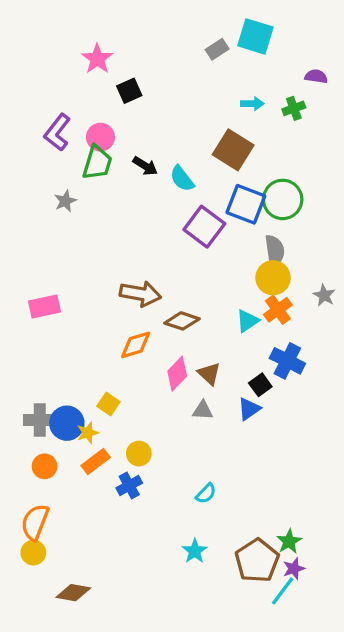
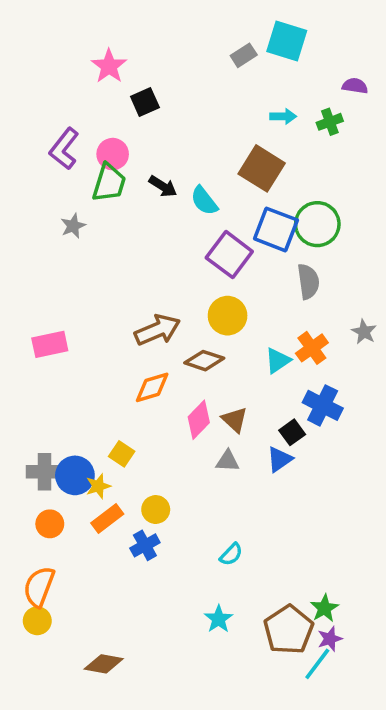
yellow circle: (273, 278) -> (228, 316), moved
brown arrow: (140, 294) -> (158, 330), turned -33
brown diamond: (73, 593) -> (104, 664), moved

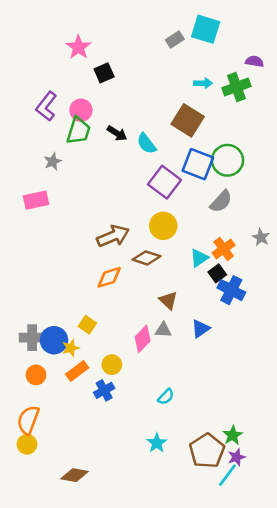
green cross: (330, 122) -> (236, 87), size x1.5
gray semicircle: (308, 282) -> (221, 201), turned 50
pink rectangle: (50, 344) -> (36, 200), moved
pink diamond: (199, 420) -> (143, 339), moved
black square: (292, 432) -> (217, 273), moved

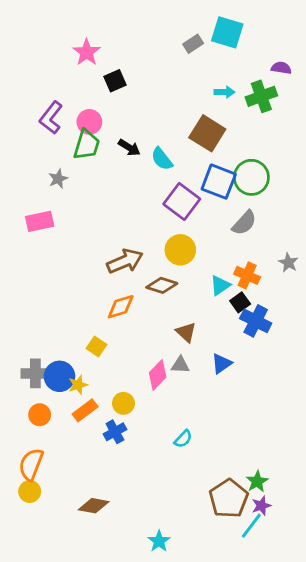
orange cross: (224, 249) -> (247, 275), turned -30
yellow square: (87, 325) -> (96, 346), moved
cyan star: (157, 443) -> (159, 541), moved
brown diamond: (75, 475) -> (94, 506), moved

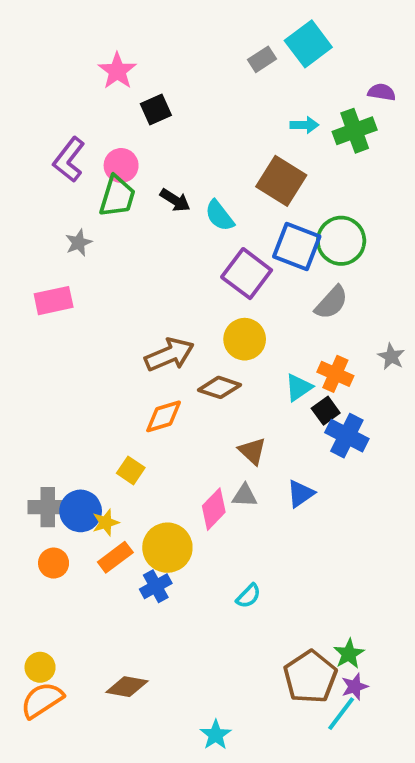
cyan square: (227, 32) -> (308, 44), turned 36
yellow circle: (123, 403) -> (167, 548), size x1.6
orange semicircle: (31, 464) -> (42, 700), moved, turned 36

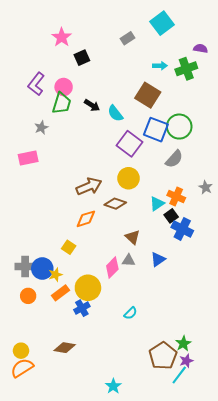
gray rectangle: (262, 59) -> (127, 38), moved
brown diamond: (127, 687) -> (65, 348), moved

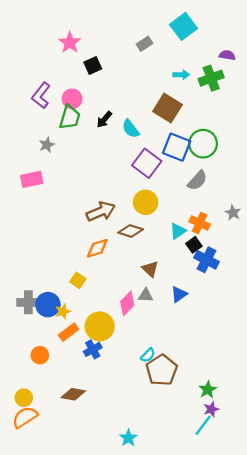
black arrow: (92, 105) -> (104, 120), turned 98
orange circle: (28, 296) -> (40, 355), moved
brown pentagon: (163, 356) -> (162, 370), moved

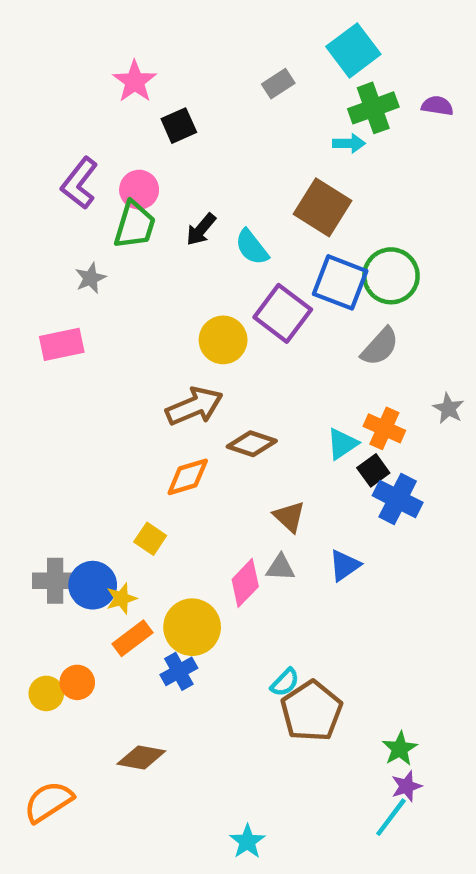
green cross: (211, 78) -> (373, 108), moved
yellow circle: (146, 202) -> (223, 340), moved
yellow circle: (24, 398) -> (46, 693), moved

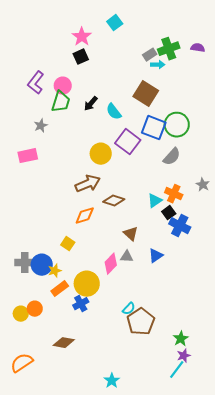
cyan square: (353, 50) -> (115, 23), moved, size x0.7
pink star: (135, 81) -> (82, 37), moved
gray rectangle: (278, 84) -> (150, 55), moved

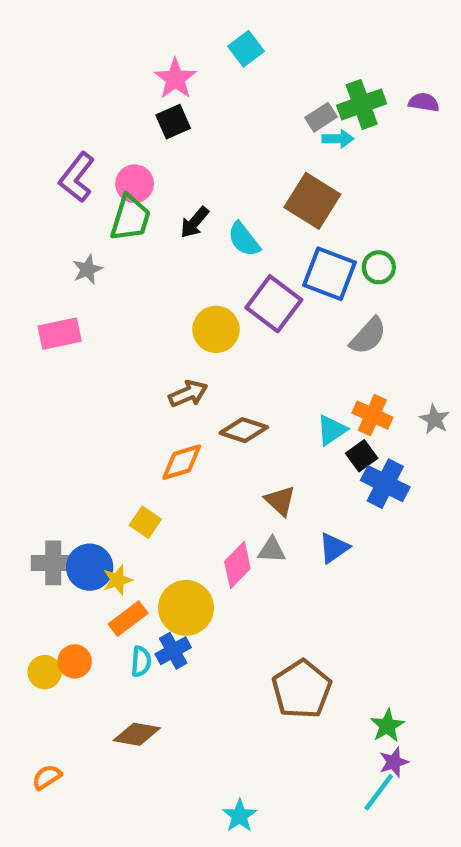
green circle: (177, 125) -> (379, 267), size x0.6
brown arrow: (88, 184) -> (188, 394), size x0.7
gray star: (203, 185) -> (435, 419), moved
cyan semicircle: (129, 309) -> (141, 661), moved, turned -40
orange semicircle: (22, 363) -> (47, 777), size x0.6

